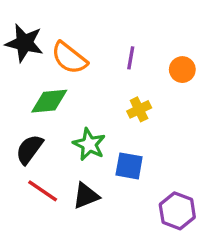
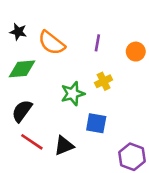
black star: (24, 43) -> (18, 32), size x0.6
green diamond: (49, 101) -> (22, 69), moved
green star: (89, 144) -> (73, 94), moved, turned 30

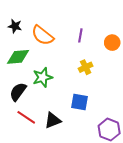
green star: (73, 94) -> (43, 77), moved

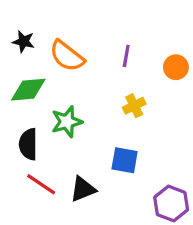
black semicircle: (18, 92) -> (28, 144), turned -36

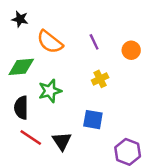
black star: (23, 42) -> (20, 19), moved
purple line: (126, 56) -> (94, 42), turned -35
black triangle: (83, 189) -> (62, 141), turned -42

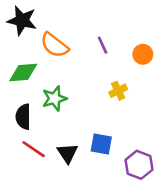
black star: (20, 19) -> (22, 20), size x1.6
yellow cross: (100, 79) -> (118, 91), moved
blue square: (93, 120) -> (101, 144), moved

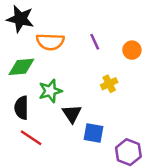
orange semicircle: (54, 45) -> (50, 42), turned -36
black triangle: (67, 153) -> (72, 114), moved

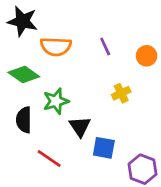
green diamond: (21, 67) -> (24, 75), turned 40
red line: (31, 138) -> (49, 158), moved

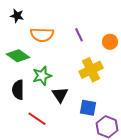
black star: (23, 21) -> (17, 16), size x0.6
yellow cross: (121, 93) -> (91, 70), size x1.6
blue square: (104, 148) -> (88, 108), moved

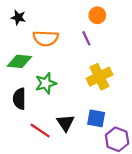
orange circle: (110, 42) -> (97, 15), moved
green diamond: (18, 56) -> (19, 61), turned -30
black triangle: (60, 95) -> (65, 123), moved

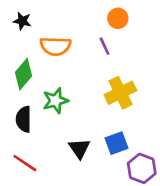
green diamond: (19, 61) -> (24, 74), turned -55
blue square: (96, 118) -> (117, 143), turned -30
red line: (40, 131) -> (25, 163), moved

